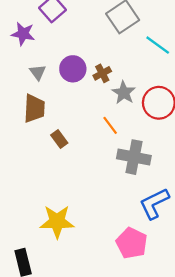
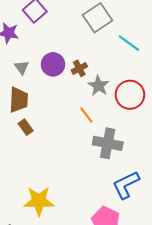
brown rectangle: (59, 139) -> (26, 127), moved

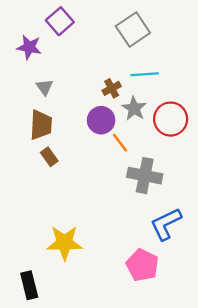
cyan line: (129, 43) -> (145, 74), moved, turned -40
purple circle: (53, 64) -> (101, 120), moved

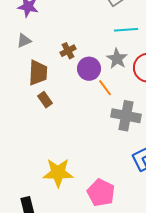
gray triangle: (45, 87) -> (24, 41), moved, turned 42
brown cross: (112, 88) -> (68, 51), moved
pink pentagon: (142, 265) -> (101, 193), moved

